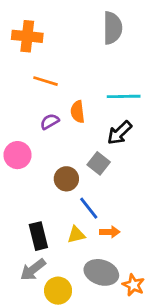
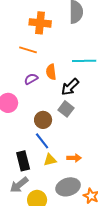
orange cross: (27, 36) -> (40, 23), moved
black arrow: (119, 133) -> (70, 87), moved
blue line: (89, 208) -> (42, 141), moved
gray ellipse: (101, 272) -> (68, 187), turned -35

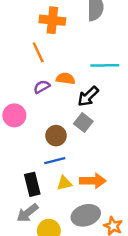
orange line: (28, 50) -> (38, 52), turned 48
orange semicircle: (51, 72) -> (66, 78), turned 105
blue line: (42, 141) -> (55, 161), turned -66
orange arrow: (74, 158) -> (93, 181), size x1.5

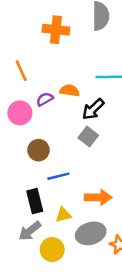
orange line: (38, 52) -> (21, 71), moved
pink circle: (14, 115) -> (20, 113), moved
brown circle: (56, 136) -> (39, 150), moved
yellow triangle: (64, 183) -> (63, 215), moved

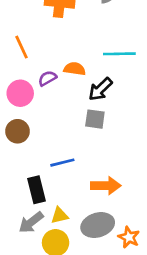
gray square: (88, 136) -> (95, 119), turned -30
brown circle: (39, 150) -> (17, 131), moved
yellow triangle: (63, 215) -> (60, 216), moved

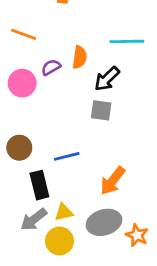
orange line: (22, 47) -> (24, 34), turned -45
orange semicircle: (75, 69) -> (80, 57), turned 90
brown circle: (17, 131) -> (19, 148), moved
orange arrow: (106, 186) -> (113, 181), turned 128

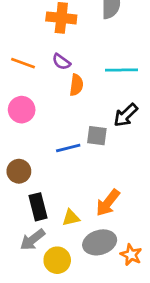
purple semicircle: (51, 67) -> (61, 62), moved, turned -114
black arrow: (107, 79) -> (126, 115), moved
blue line: (67, 156) -> (68, 148), moved
yellow triangle: (64, 212) -> (71, 218), moved

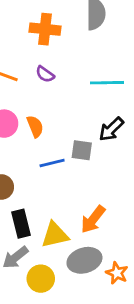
orange semicircle: (76, 85) -> (35, 126), moved, turned -30
yellow triangle: (71, 218) -> (55, 235), size x1.5

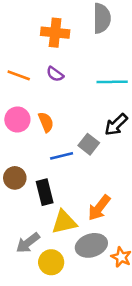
gray square: (82, 150) -> (89, 144), turned 30
black rectangle: (21, 224) -> (45, 192), moved

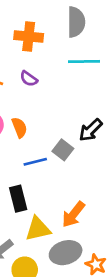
cyan line: (112, 82) -> (84, 62), moved

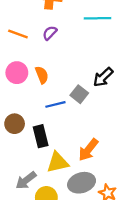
purple semicircle: (29, 79) -> (50, 33), turned 98

